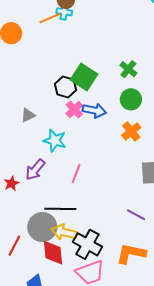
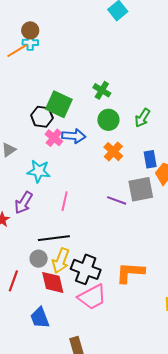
purple line: (136, 215) -> (117, 200), moved
gray circle: (42, 227) -> (39, 259), size x0.6
yellow arrow: (64, 232) -> (61, 261), turned -75

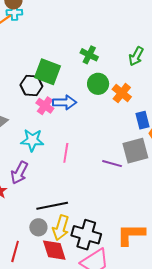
green arrow: (142, 118) -> (136, 56), moved
orange cross: (113, 152) -> (122, 93), moved
pink line: (65, 201) -> (66, 153), moved

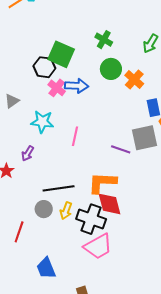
purple arrow: (19, 173) -> (28, 153), size x0.7
yellow arrow: (61, 228) -> (66, 211), size x0.7
orange L-shape: (131, 234) -> (102, 183), moved
red diamond: (54, 250) -> (110, 204), moved

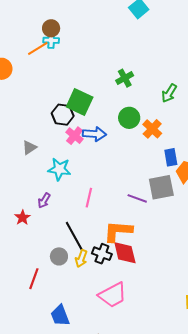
green cross: (104, 40) -> (125, 78), moved, turned 30
pink line: (75, 136) -> (89, 198), moved
black line: (59, 188) -> (74, 236), turned 68
black cross: (91, 219) -> (102, 254), moved, size x0.7

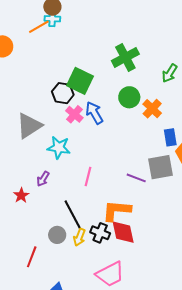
green cross: (125, 78) -> (125, 57), size x1.5
blue arrow: (94, 134) -> (94, 113), turned -125
gray triangle: (29, 148) -> (29, 126), size x1.8

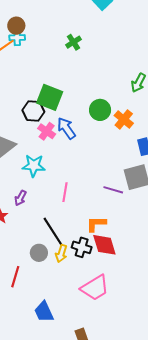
green cross: (125, 57) -> (73, 42), moved, size x0.6
orange L-shape: (117, 211) -> (96, 224), size x0.7

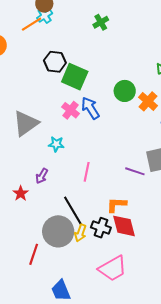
cyan cross: (17, 38) -> (45, 16), turned -35
black hexagon: (33, 111) -> (55, 62), moved
cyan star: (34, 166) -> (56, 144), size x0.7
gray circle: (39, 253) -> (58, 231), size x1.8

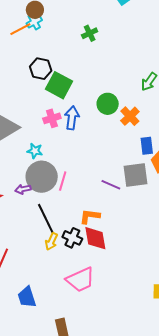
blue arrow: (90, 108) -> (72, 118), turned 35
pink cross: (71, 110) -> (52, 118), turned 30
purple arrow: (42, 176) -> (23, 189), moved, turned 42
gray circle: (58, 231) -> (42, 177), moved

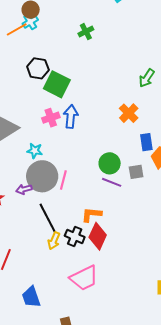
green circle: (108, 104) -> (110, 163), moved
gray square: (136, 175) -> (136, 172), size x0.6
red diamond: (95, 238) -> (98, 236), turned 36

